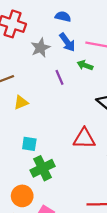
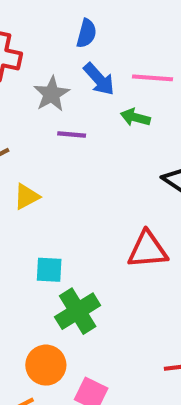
blue semicircle: (63, 16) -> (86, 33), turned 98
purple line: (60, 77) -> (72, 135), moved, turned -56

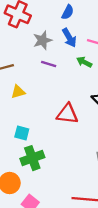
red triangle: (147, 250) -> (67, 114), moved

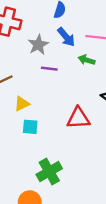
cyan square: (22, 133) -> (30, 127), moved

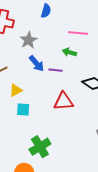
blue arrow: (66, 37) -> (37, 63), moved
purple line: (49, 69) -> (56, 70), moved

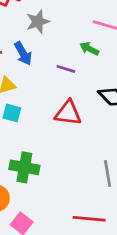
blue arrow: (37, 63) -> (23, 53), moved
green cross: (40, 147) -> (24, 167), turned 30

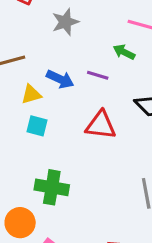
blue arrow: (23, 53) -> (60, 79), moved, turned -35

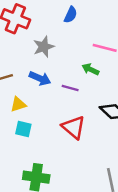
blue arrow: (60, 79) -> (40, 78), moved
red triangle: (101, 125) -> (74, 127), turned 35

